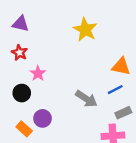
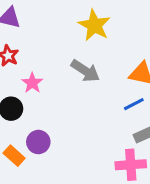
gray arrow: (86, 99) -> (85, 71), moved

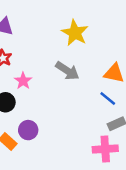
blue line: (134, 104) -> (108, 99), turned 66

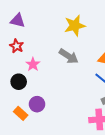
yellow star: (75, 33) -> (75, 26), turned 30

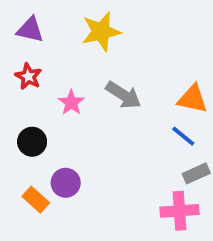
yellow star: (75, 26) -> (101, 32), moved
pink star: (33, 64) -> (71, 103), moved

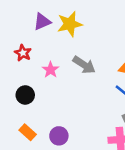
purple triangle: (30, 30) -> (42, 22), moved, turned -36
purple circle: (66, 183) -> (59, 136), moved

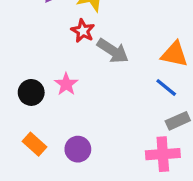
red star: (23, 53) -> (83, 31), moved
pink star: (50, 70) -> (66, 84), moved

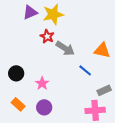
pink star: (66, 84) -> (42, 83), moved
blue line: (166, 87) -> (85, 70), moved

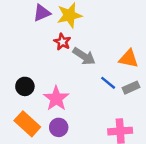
pink star: (42, 83) -> (56, 98), size x1.5
gray rectangle: (104, 90) -> (131, 88), moved
orange rectangle: (18, 104) -> (27, 124), size x1.5

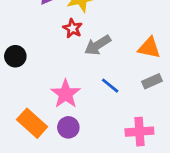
gray arrow: (84, 56) -> (98, 45), turned 115
blue line: (108, 83) -> (110, 86), moved
black circle: (25, 86) -> (15, 56), moved

